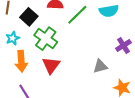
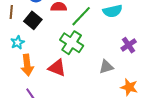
green cross: (46, 39) -> (72, 43), moved
red triangle: (51, 65) -> (57, 68), turned -42

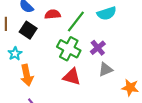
purple cross: (129, 45) -> (98, 48), moved
red triangle: (57, 68) -> (72, 77), moved

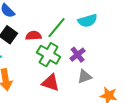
red semicircle: (53, 14) -> (34, 36), moved

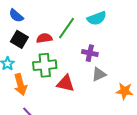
green cross: (49, 55) -> (45, 65), moved, turned -30
purple cross: (78, 55) -> (90, 53), turned -35

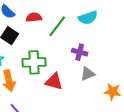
red semicircle: (44, 38) -> (34, 17), moved

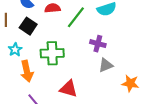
red triangle: (54, 81) -> (68, 89), moved

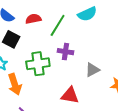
purple cross: (98, 44) -> (65, 52), moved
red triangle: (68, 89) -> (70, 95), moved

